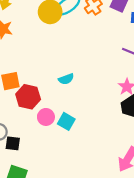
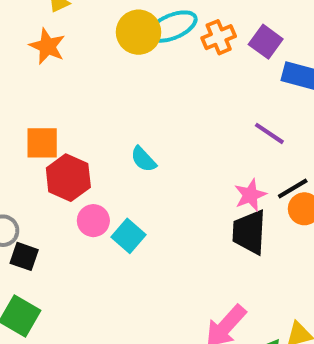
cyan semicircle: (66, 79) -> (143, 159), turned 56

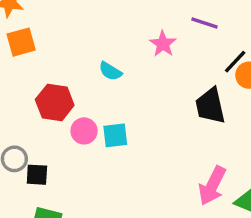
orange square: (42, 143) -> (21, 42), moved
pink star: (250, 195) -> (163, 44), moved
cyan square: (129, 236) -> (115, 135), turned -32

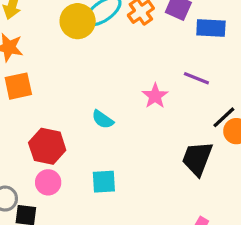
black trapezoid: (210, 106) -> (197, 159), turned 30
pink circle: (84, 131) -> (48, 182), moved

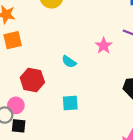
pink circle: (48, 182) -> (16, 105), moved

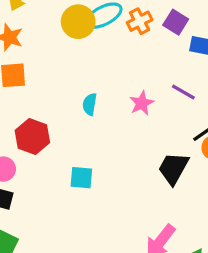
cyan semicircle: (69, 62) -> (90, 104), moved, turned 56

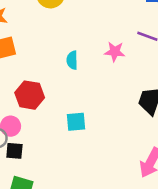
pink star: (142, 103) -> (115, 52), turned -30

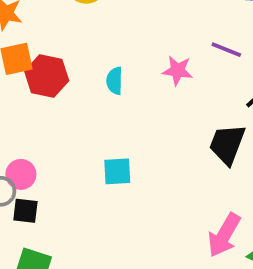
red hexagon: (30, 95) -> (47, 76), moved

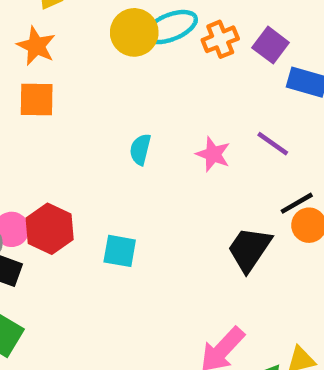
red hexagon: (47, 76) -> (50, 229), moved

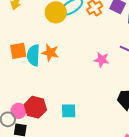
orange star: (36, 46) -> (50, 53), moved
cyan semicircle: (140, 149) -> (33, 55), moved, size x1.5

